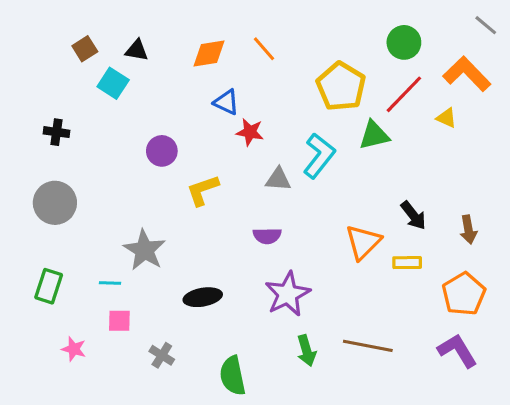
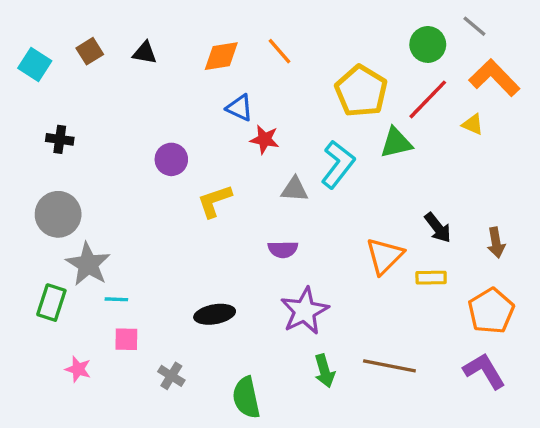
gray line: (486, 25) -> (474, 26), moved
cyan square: (113, 83) -> (35, 64), moved
gray star: (145, 250) -> (88, 264), moved

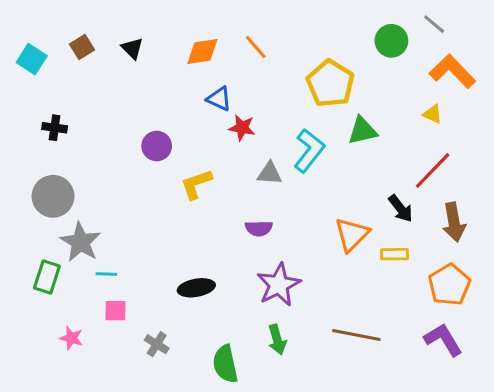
black triangle: (145, 53) -> (132, 48), turned 35
red line: (428, 99) -> (433, 170), moved
brown arrow: (496, 243) -> (454, 222), size x1.4
green arrow: (325, 371) -> (277, 340), moved

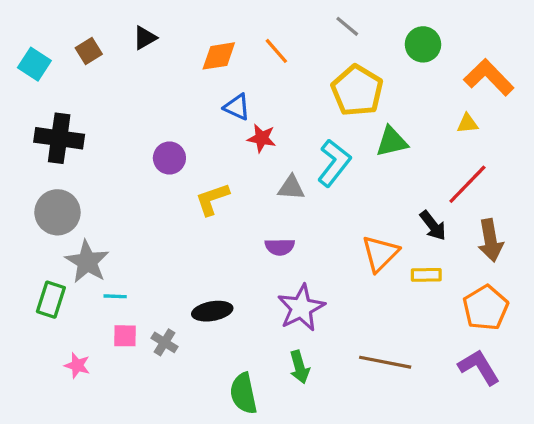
gray line: (434, 24) -> (347, 26), moved
black triangle: (132, 48) -> (145, 38), moved, turned 45
yellow triangle: (433, 114) -> (467, 123), turned -30
black cross: (55, 128) -> (59, 138), size x1.8
gray cross: (157, 344) -> (164, 342), moved

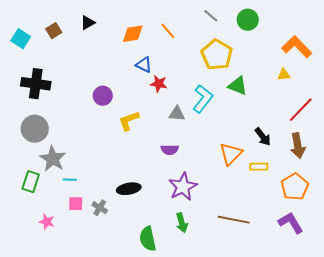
green circle: (423, 44) -> (248, 20), moved
green triangle: (392, 142) -> (238, 86), turned 35
red line: (467, 184) -> (301, 110), moved

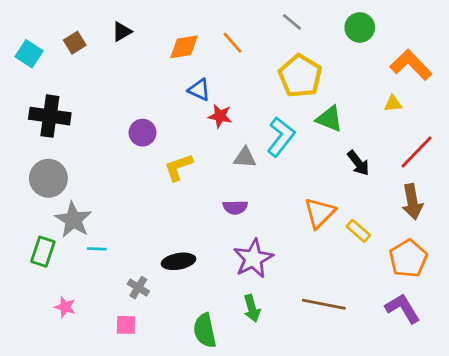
green circle: (248, 20) -> (360, 27), moved
black arrow: (263, 137) -> (358, 163), moved
yellow rectangle: (259, 167) -> (358, 231), turned 42
pink square: (76, 204) -> (126, 325), moved

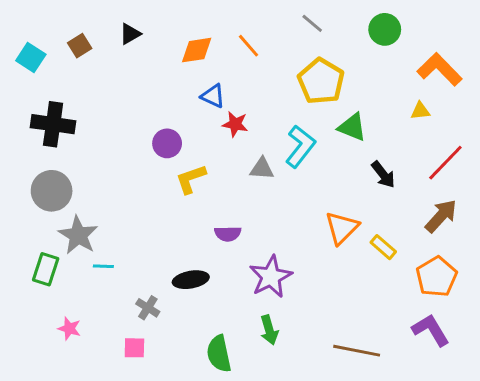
purple circle: (143, 133) -> (167, 143), moved
brown arrow: (412, 202) -> (441, 216), turned -128
purple semicircle: (235, 207) -> (228, 234), moved
brown line: (324, 304) -> (357, 351), moved

